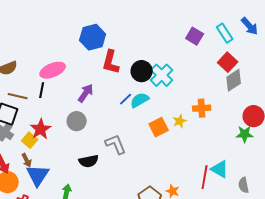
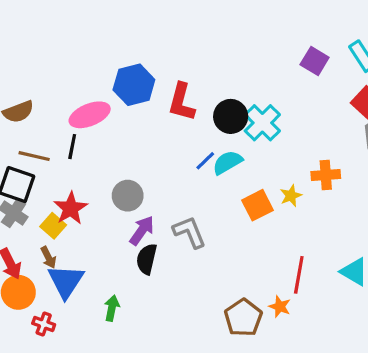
blue hexagon: (93, 37) -> (134, 85), moved
purple arrow: (86, 93) -> (142, 231), moved
black semicircle: (89, 161) -> (147, 259), turned 114
red line: (205, 177) -> (299, 275), moved

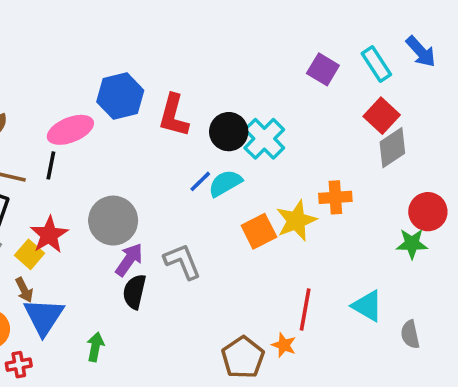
gray circle: (128, 196) -> (113, 221), size x1.4
yellow star: (291, 196) -> (296, 221), size x1.6
red cross: (44, 324) -> (19, 365), turned -30

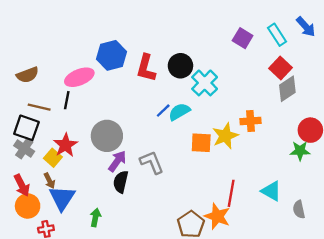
black circle: (229, 132) -> (180, 66), moved
orange square: (259, 231) -> (201, 143), turned 30
orange star: (284, 345) -> (217, 216), size x1.6

